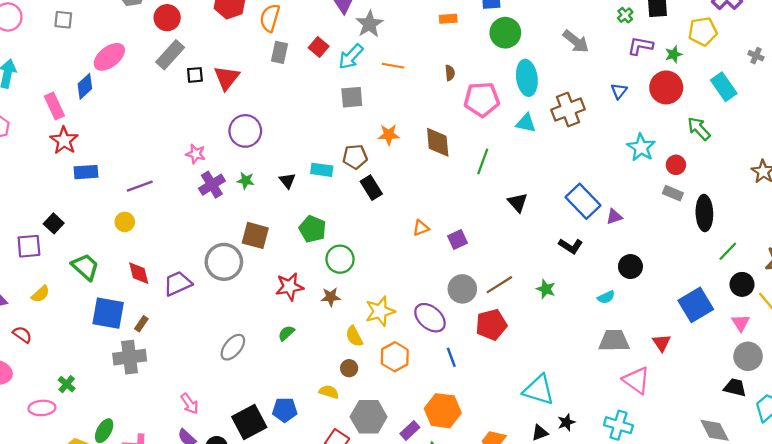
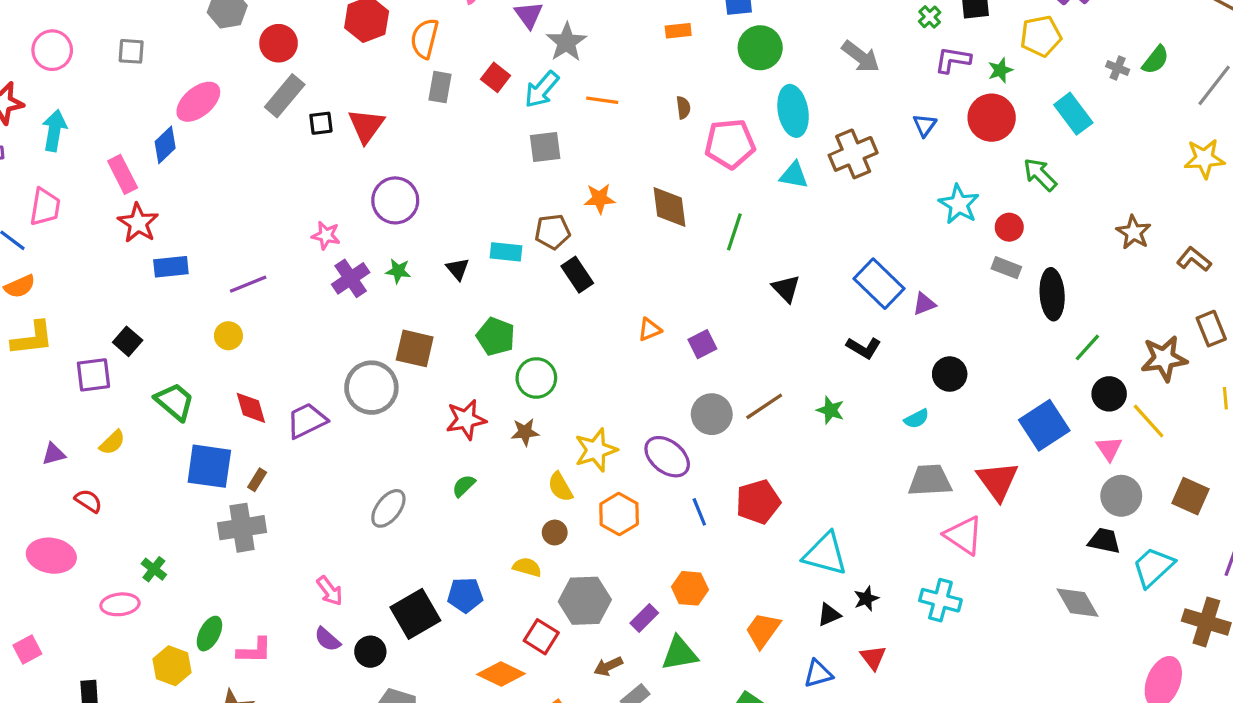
red pentagon: (491, 325) -> (758, 502), moved
red triangle: (662, 343) -> (998, 481), size x1.6
orange hexagon: (443, 411) -> (690, 588), size x0.7

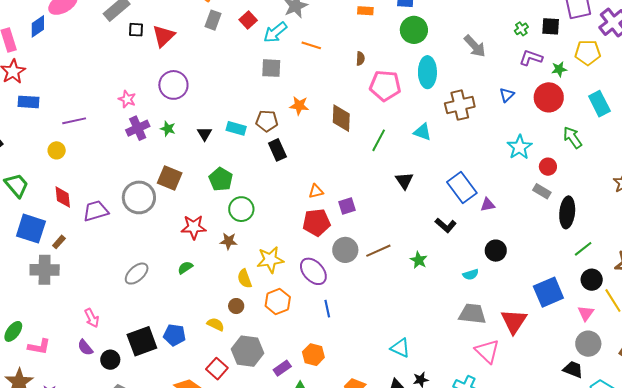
cyan triangle: (794, 175) -> (422, 132), moved
red pentagon: (758, 502) -> (316, 222), moved
cyan triangle: (825, 554) -> (400, 348), size x0.7

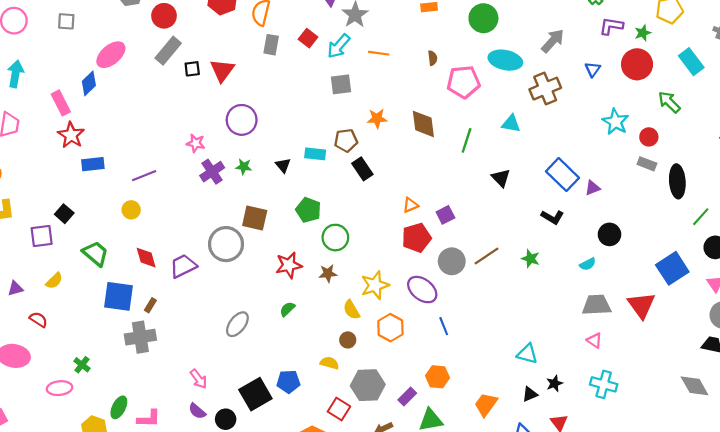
gray arrow: (475, 46) -> (553, 41), moved, turned -85
cyan ellipse: (427, 72) -> (505, 60), turned -68
pink triangle: (487, 351) -> (594, 340), moved, size x0.6

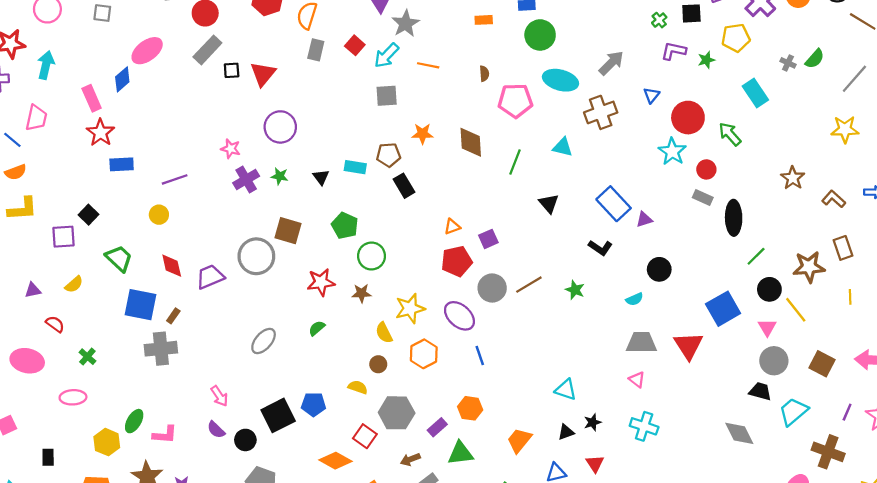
red circle: (637, 64) -> (688, 118), moved
green cross: (82, 365) -> (87, 357), moved

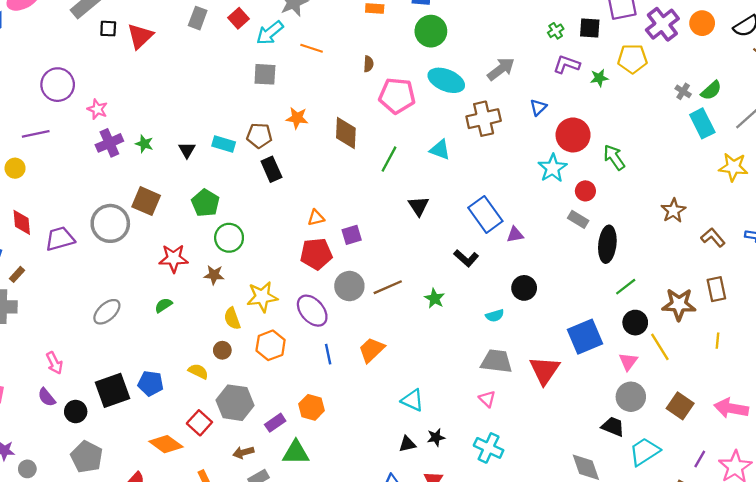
cyan rectangle: (755, 93) -> (702, 123), moved
purple circle: (280, 127) -> (58, 85), moved
orange trapezoid: (519, 440) -> (372, 350), moved

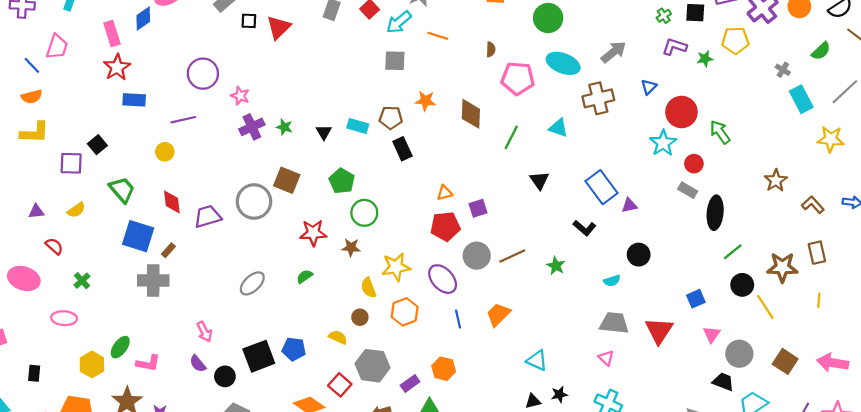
green semicircle: (711, 90) -> (821, 51), moved
blue square: (585, 337) -> (696, 299), size x0.6
pink triangle: (628, 362) -> (712, 334), moved

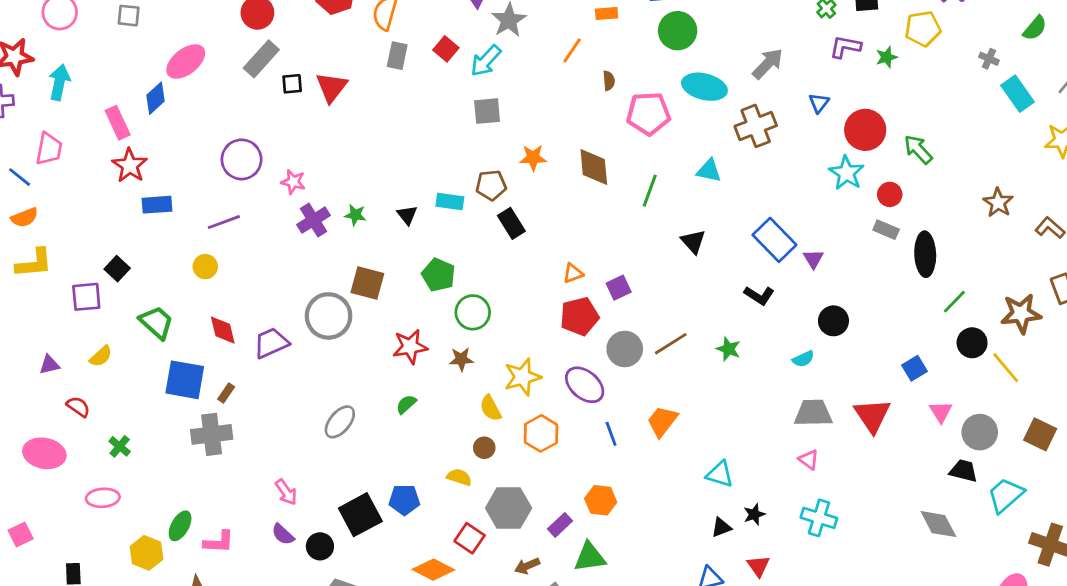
orange line: (438, 36) -> (572, 50), moved, turned -66
purple triangle: (629, 205) -> (813, 259), turned -42

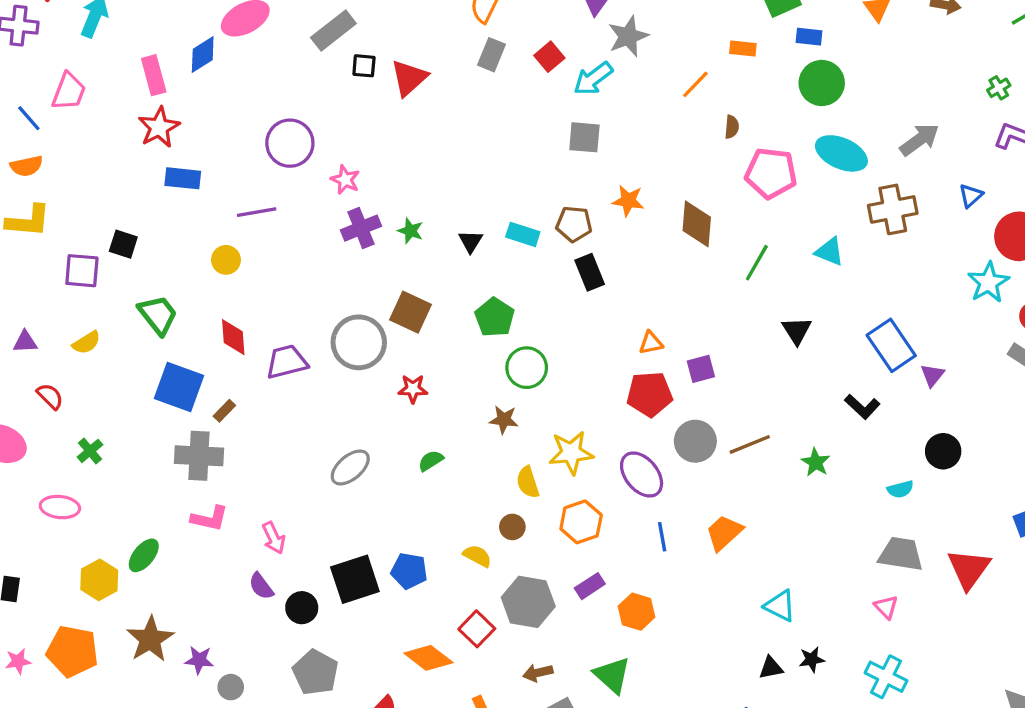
black square: (117, 269) -> (123, 244), turned -35
red star: (410, 347) -> (413, 389), moved, size x0.7
purple rectangle: (560, 525) -> (590, 586), moved
pink L-shape: (219, 542) -> (210, 519), moved
green triangle: (590, 557) -> (612, 675), turned 40

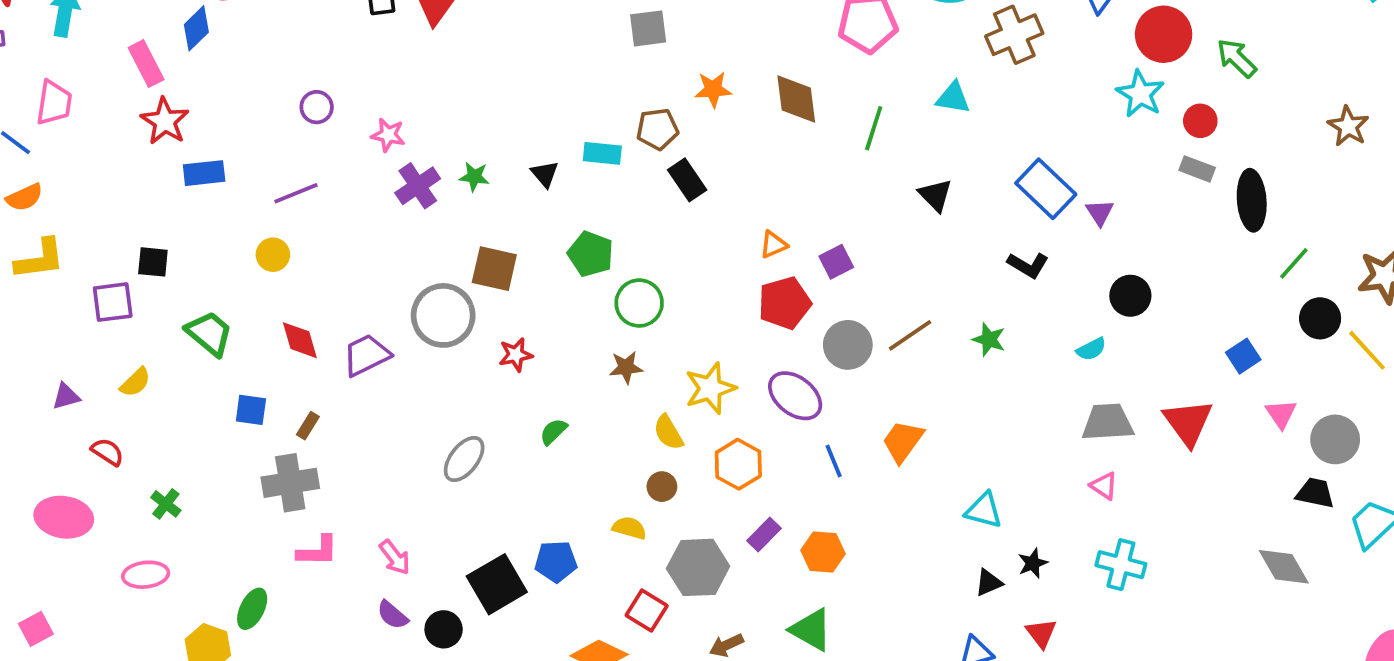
purple circle: (290, 143) -> (317, 107), size x0.6
blue square: (179, 387) -> (251, 410), size x0.6

